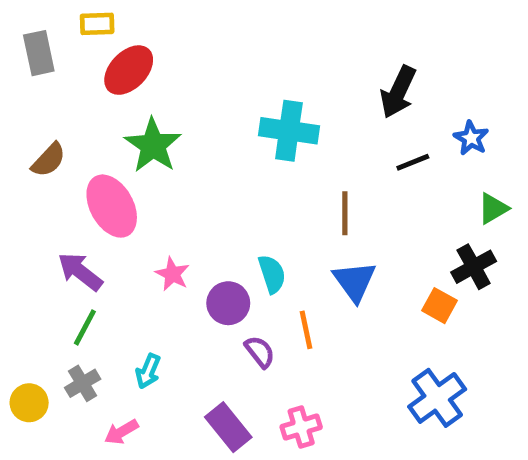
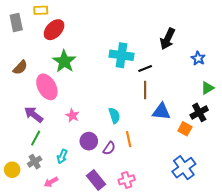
black line: (413, 162) -> (145, 69), moved
blue triangle: (355, 281) -> (161, 111), moved, turned -48
purple circle: (228, 303) -> (89, 141), moved
purple semicircle: (260, 352) -> (109, 148), turned 72

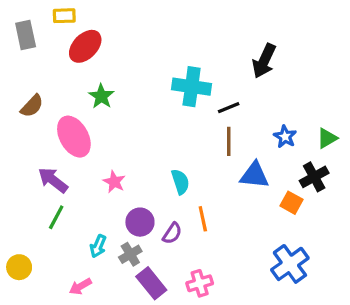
blue star: (198, 58) -> (285, 137), moved
green star: (64, 61) -> (101, 96), size x0.7
gray cross: (35, 162) -> (130, 254), moved

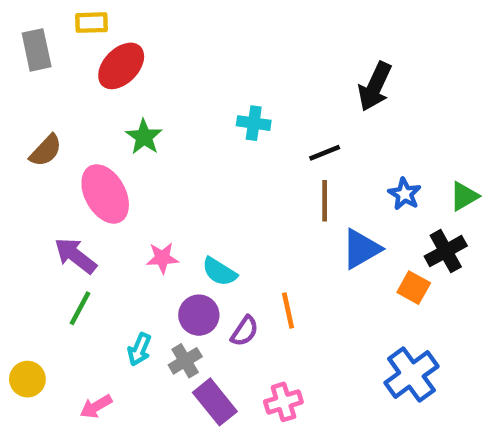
cyan cross: (192, 87) -> (254, 123), moved, size x0.6
blue triangle: (254, 175) -> (361, 249), turned -36
pink star: (114, 182) -> (162, 258), turned -30
cyan semicircle: (180, 182) -> (219, 272), moved, turned 140
pink arrow: (80, 286) -> (96, 407), moved

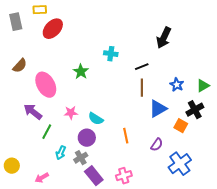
green star: (144, 137) -> (81, 72), moved
green line: (80, 308) -> (47, 132), moved
purple semicircle: (245, 331) -> (157, 145), moved

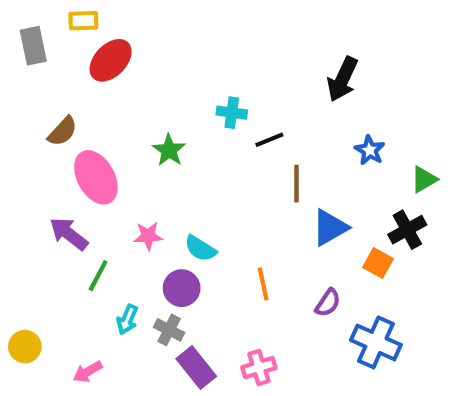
brown semicircle: (20, 66) -> (62, 131), moved
black line: (142, 67) -> (269, 140), moved
blue star: (177, 85) -> (370, 150), moved
gray cross: (81, 158) -> (169, 330), turned -32
blue cross: (180, 164) -> (376, 342), turned -30

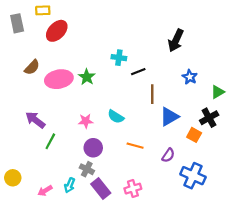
pink ellipse: (96, 177) -> (59, 79), moved, turned -72
pink star: (148, 236) -> (86, 121), moved
cyan semicircle: (200, 248) -> (116, 117), moved
orange line: (263, 284) -> (135, 146), turned -63
cyan arrow: (127, 319) -> (70, 185), moved

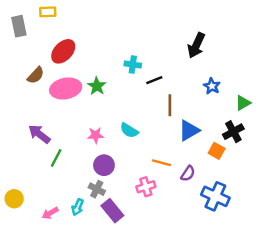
red ellipse: (57, 31) -> (63, 51), moved
orange line: (135, 146) -> (161, 163), moved
pink cross: (133, 189) -> (146, 187), moved

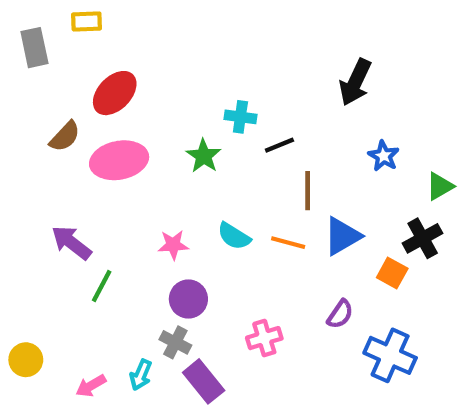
green star: (97, 86) -> (204, 156), moved
orange line: (161, 163) -> (288, 243), moved

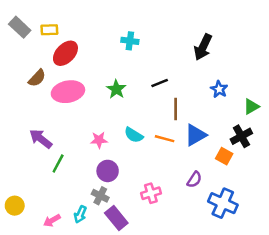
yellow rectangle: (87, 22) -> (49, 30), moved
gray rectangle: (34, 48) -> (20, 27), turned -35
cyan cross: (240, 117) -> (130, 41), moved

